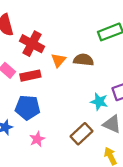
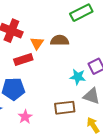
red rectangle: (30, 76) -> (23, 60), moved
brown rectangle: (81, 134) -> (65, 108), turned 42

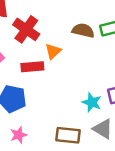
brown semicircle: (60, 40) -> (83, 31), moved

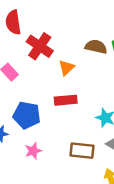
red rectangle: (32, 67) -> (66, 100), moved

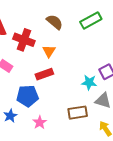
brown semicircle: (96, 47) -> (55, 22), moved, turned 42
red rectangle: (66, 100) -> (44, 74), moved

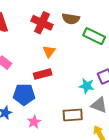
green rectangle: (91, 20) -> (94, 36), moved, turned 50
brown semicircle: (55, 22) -> (71, 19), moved, turned 144
red cross: (24, 40) -> (42, 23), moved

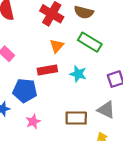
green rectangle: (94, 36) -> (90, 42), moved
cyan star: (87, 86) -> (78, 74), moved

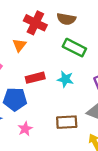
orange triangle: (57, 46) -> (19, 45), moved

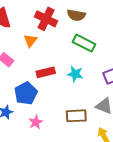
blue pentagon: (15, 99) -> (26, 93), turned -30

